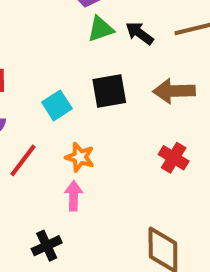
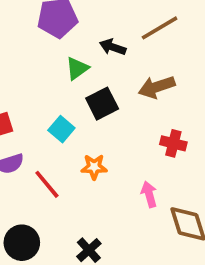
green triangle: (101, 29) -> (77, 68), moved
red line: (23, 160) -> (47, 184), turned -60
pink arrow: (74, 196) -> (149, 194), moved

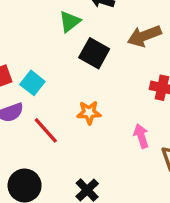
black square: (102, 104) -> (94, 53), turned -32
cyan square: (61, 129) -> (32, 83), moved

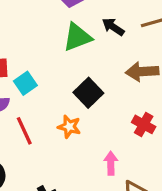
green triangle: (70, 21) -> (77, 37), size x1.4
black square: (94, 53) -> (88, 93), moved

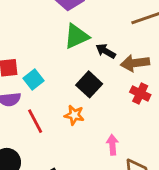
black arrow: (113, 27) -> (106, 51), moved
red cross: (144, 124) -> (140, 93), moved

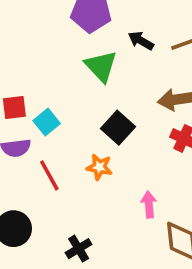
green triangle: (76, 36) -> (101, 66), turned -48
black arrow: (106, 51) -> (141, 41), moved

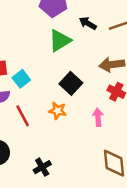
green triangle: (101, 66) -> (60, 41), turned 40
pink arrow: (149, 205) -> (98, 117), moved

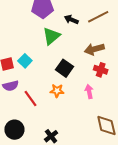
cyan square: (21, 79) -> (25, 61), moved

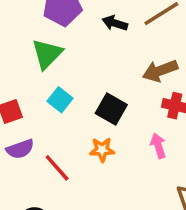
green triangle: (51, 36) -> (47, 54), moved
cyan square: (25, 61) -> (60, 100), moved

